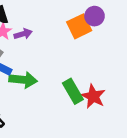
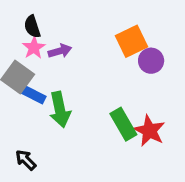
purple circle: (95, 16) -> (151, 61), moved
green arrow: (23, 80) -> (60, 110), turned 72

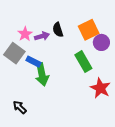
black semicircle: (32, 27) -> (58, 30), moved
blue rectangle: (34, 95) -> (33, 62), moved
green rectangle: (123, 124) -> (83, 62), moved

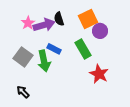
purple arrow: (42, 36) -> (44, 25), size x1.5
gray square: (14, 53) -> (23, 57), moved
blue rectangle: (33, 62) -> (54, 49), moved

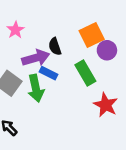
black semicircle: (59, 19) -> (55, 46), moved
pink star: (28, 23) -> (15, 30), moved
purple arrow: (44, 25) -> (36, 58), moved

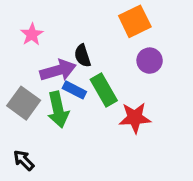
orange square: (92, 35) -> (135, 21), moved
green rectangle: (85, 73) -> (104, 90), moved
red star: (106, 105) -> (135, 118), moved, turned -30

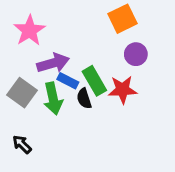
pink star: (32, 34) -> (29, 31), size x1.5
black semicircle: (83, 56) -> (84, 99), moved
red star: (135, 118) -> (123, 90), moved

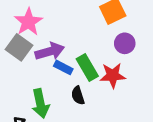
gray square: (22, 93) -> (19, 47), moved
green arrow: (53, 99) -> (40, 104), moved
black semicircle: (84, 99) -> (78, 96), moved

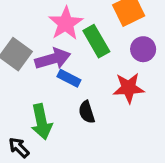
pink star: (28, 22) -> (66, 23), moved
green rectangle: (87, 67) -> (96, 41), moved

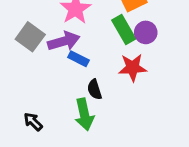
green rectangle: (96, 41) -> (124, 29), moved
green arrow: (41, 122) -> (84, 114), moved

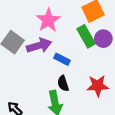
blue rectangle: (78, 59) -> (62, 59), moved
red star: (133, 68) -> (98, 86), moved

